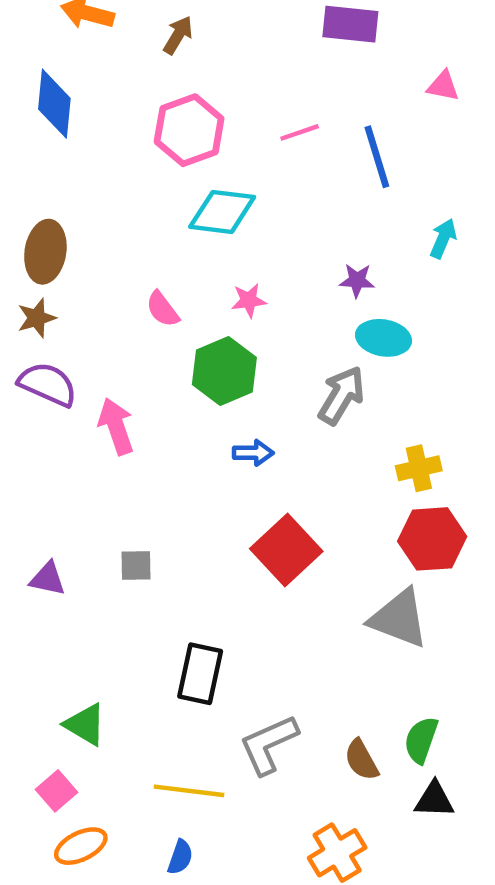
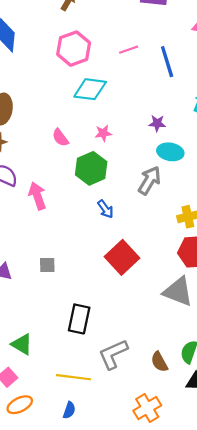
blue arrow: (253, 453) -> (105, 209), turned 54

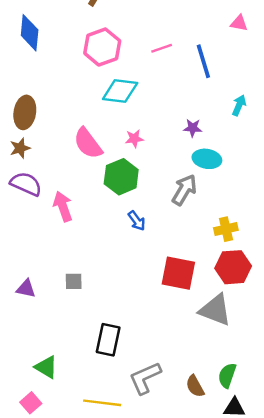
pink semicircle: (60, 138) -> (88, 143), size x1.6
red square: (122, 257) -> (178, 273), moved, turned -36

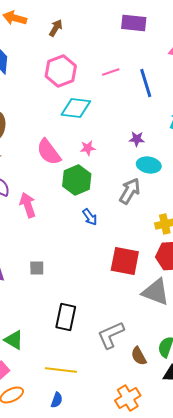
gray L-shape: (145, 378) -> (111, 335), moved

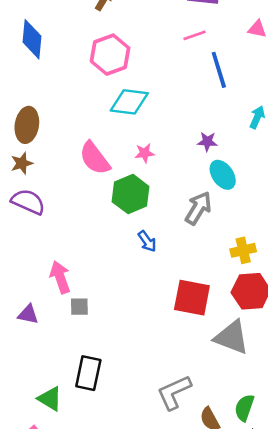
pink line: (111, 72) -> (194, 35), moved
cyan ellipse: (149, 165) -> (223, 175), turned 45
pink arrow: (28, 205) -> (60, 277), moved
black rectangle: (66, 317) -> (88, 373), moved

